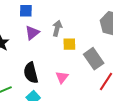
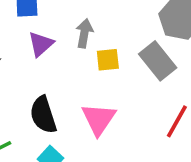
gray rectangle: (94, 59) -> (158, 61), moved
pink triangle: (62, 77) -> (99, 119), size x1.5

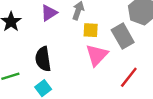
pink triangle: (99, 119) -> (97, 55), moved

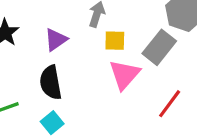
purple triangle: (49, 13) -> (56, 40), moved
gray rectangle: (123, 36) -> (159, 47), turned 70

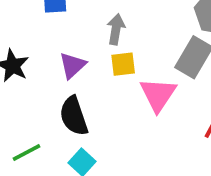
yellow square: (115, 41) -> (123, 64), moved

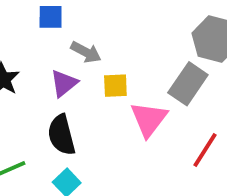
gray arrow: (116, 29) -> (86, 52), moved, turned 104

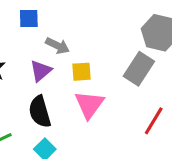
pink triangle: (149, 119) -> (89, 105), moved

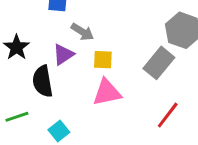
pink triangle: (89, 105) -> (107, 92), turned 36
black semicircle: (40, 112) -> (43, 81), moved

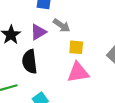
purple triangle: (63, 54) -> (38, 32), moved

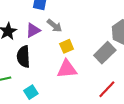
yellow square: (76, 47) -> (67, 46), turned -32

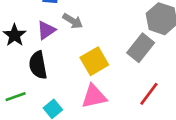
yellow square: (67, 46) -> (94, 61), moved, size x1.5
pink triangle: (67, 69) -> (94, 96), moved

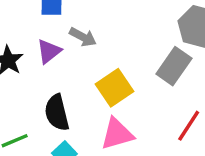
black semicircle: (38, 65) -> (57, 113), moved

